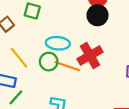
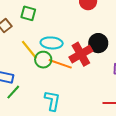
black circle: (97, 15) -> (98, 43), moved
yellow line: (19, 58) -> (29, 50), moved

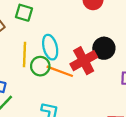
cyan ellipse: (52, 43) -> (50, 47), turned 70
yellow line: (29, 50) -> (25, 55), turned 40

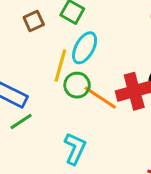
cyan ellipse: (50, 47) -> (85, 48), moved, turned 30

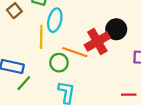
green circle: (77, 85) -> (59, 63), moved

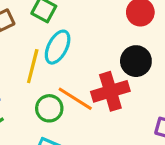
black circle: (116, 29) -> (136, 61), moved

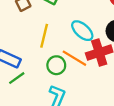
cyan ellipse: (58, 47) -> (82, 31), moved, turned -75

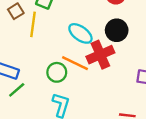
yellow line: (44, 36) -> (33, 24), moved

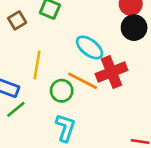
yellow line: (33, 24) -> (37, 65), moved
black circle: (117, 30) -> (134, 28), moved

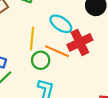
yellow line: (37, 65) -> (32, 38), moved

